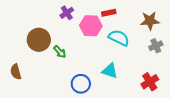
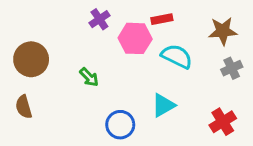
brown circle: (39, 40) -> (31, 59), moved
cyan triangle: (110, 71) -> (163, 105), turned -48

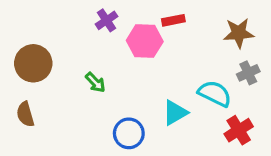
cyan semicircle: (177, 56) -> (215, 94), moved

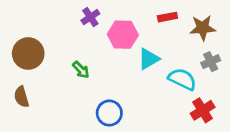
red rectangle: (173, 20) -> (167, 17), moved
cyan triangle: (175, 113) -> (149, 59), moved

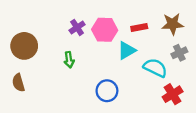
purple cross: (90, 17) -> (77, 27), moved
red rectangle: (167, 17) -> (139, 27), moved
green arrow: (81, 70) -> (69, 60), turned 35
blue circle: (109, 113) -> (107, 91), moved

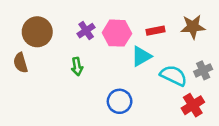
brown circle: (24, 46) -> (37, 32), moved
gray cross: (179, 53) -> (203, 70), moved
brown semicircle: (18, 83) -> (20, 63), moved

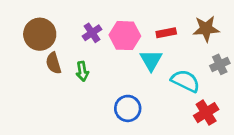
cyan triangle: (141, 56) -> (151, 60), turned -30
brown semicircle: (20, 63) -> (53, 63), moved
gray cross: (203, 70) -> (220, 64), moved

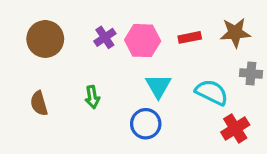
cyan triangle: (151, 60) -> (158, 86), moved
brown semicircle: (53, 63) -> (39, 103), moved
gray cross: (220, 64) -> (251, 73), turned 30
green arrow: (82, 71) -> (92, 97), moved

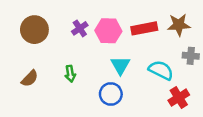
red rectangle: (190, 37) -> (144, 28), size x1.5
brown semicircle: (39, 103) -> (30, 79), turned -120

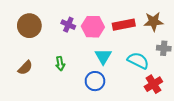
purple cross: (80, 28) -> (68, 25), turned -32

